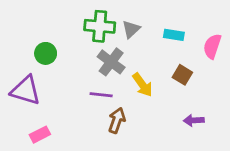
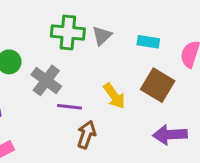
gray cross: (111, 62) -> (46, 80), moved
brown square: (182, 75) -> (158, 85), size x1.5
purple arrow: (194, 120) -> (170, 135), size x1.5

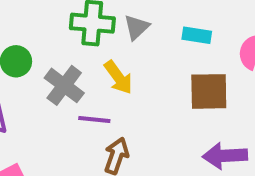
brown square: (158, 85) -> (209, 91), turned -32
yellow arrow: (114, 96) -> (118, 77), moved

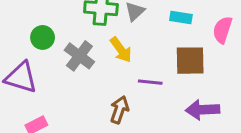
purple line: (94, 120) -> (150, 82), moved

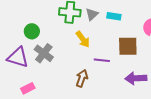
cyan rectangle: (181, 17) -> (114, 16), moved
gray cross: (79, 56) -> (44, 53), moved

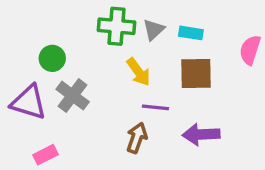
brown square: (128, 46) -> (196, 74), moved
purple line: (102, 60) -> (155, 107), moved
purple arrow: (136, 78) -> (201, 134), moved

